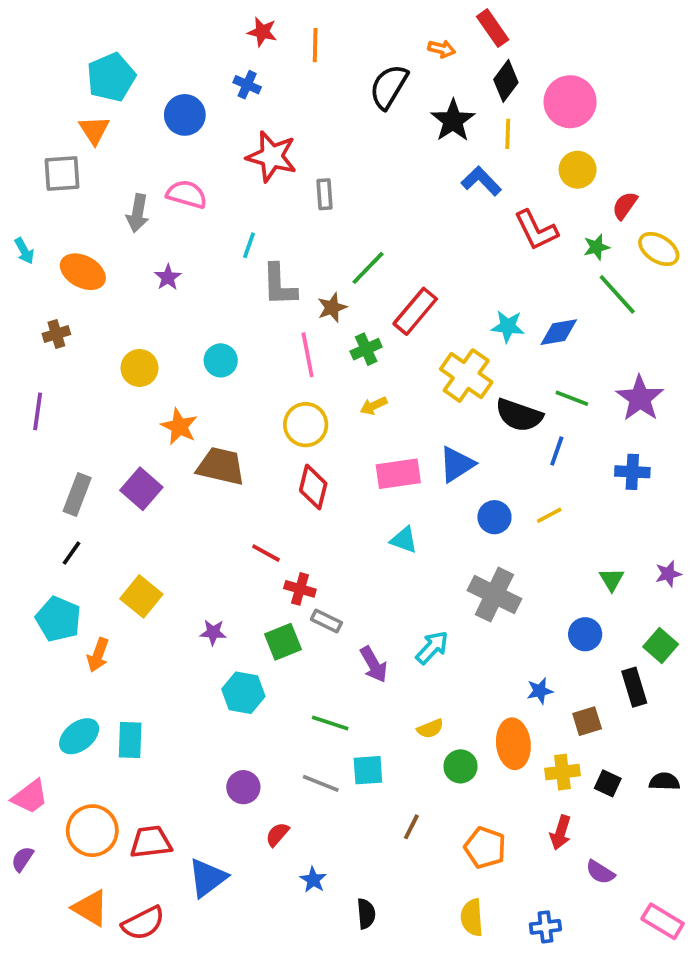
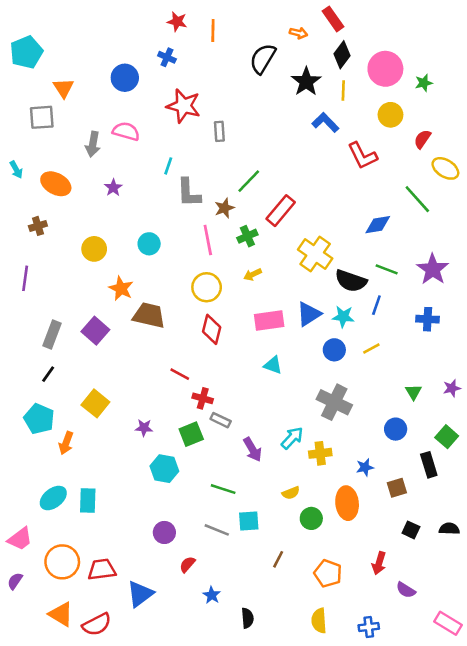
cyan pentagon: (111, 77) -> (26, 52), moved
green star: (596, 247) -> (424, 83), moved
cyan star: (508, 326) -> (343, 317), moved
yellow cross: (562, 772) -> (320, 453), moved

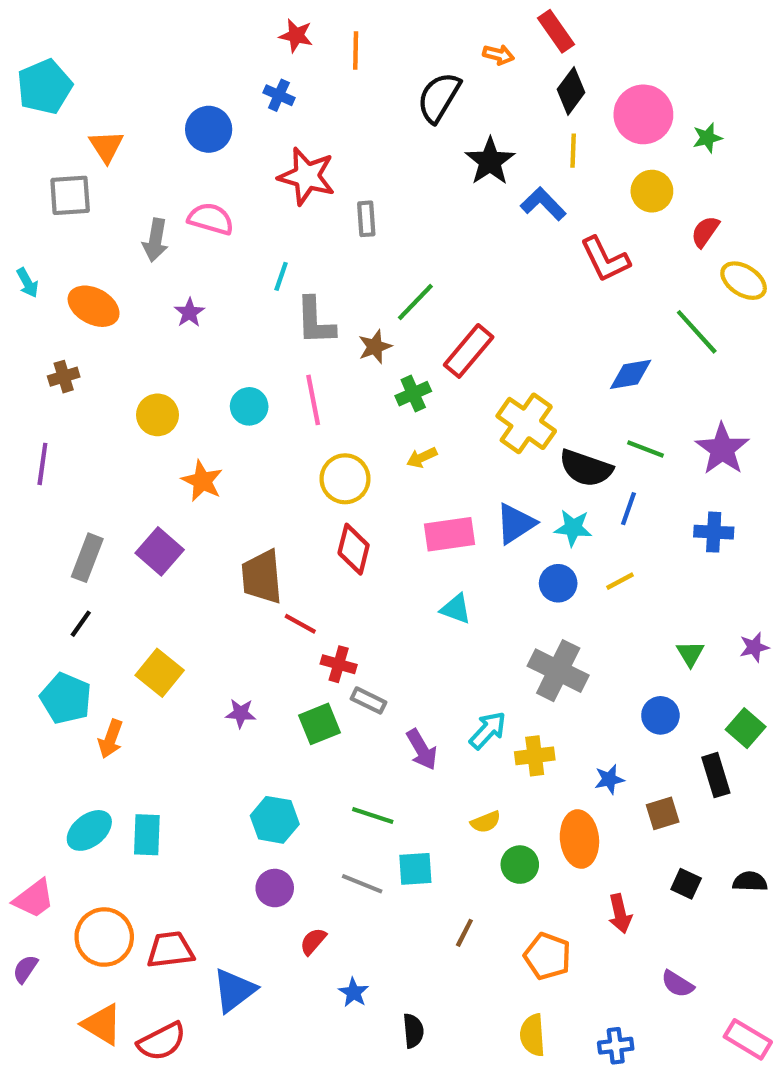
black star: (306, 82) -> (490, 161), moved
pink line: (208, 240) -> (313, 400), moved
brown trapezoid: (149, 315) -> (262, 577), moved, turned -108
cyan hexagon: (164, 469) -> (275, 820), moved
red arrow: (379, 563) -> (620, 914), moved, turned -30

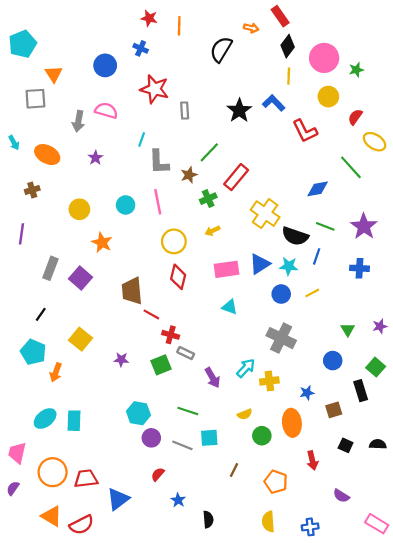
black star: (490, 161) -> (239, 111), moved
gray rectangle: (87, 558) -> (50, 268), moved
purple circle: (275, 888) -> (151, 438), moved
pink trapezoid: (34, 899) -> (17, 453), turned 140

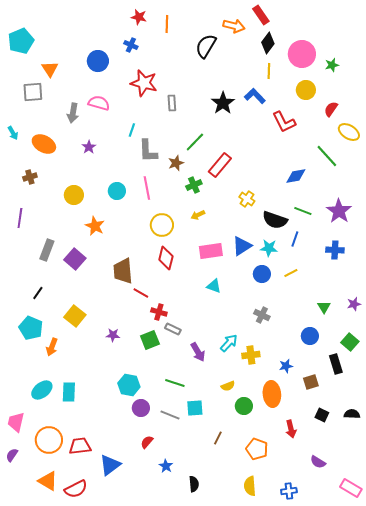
orange arrow: (251, 28) -> (234, 26), size x1.5
yellow cross: (265, 214) -> (247, 199), size x0.6
gray cross: (281, 338) -> (262, 315), size x0.6

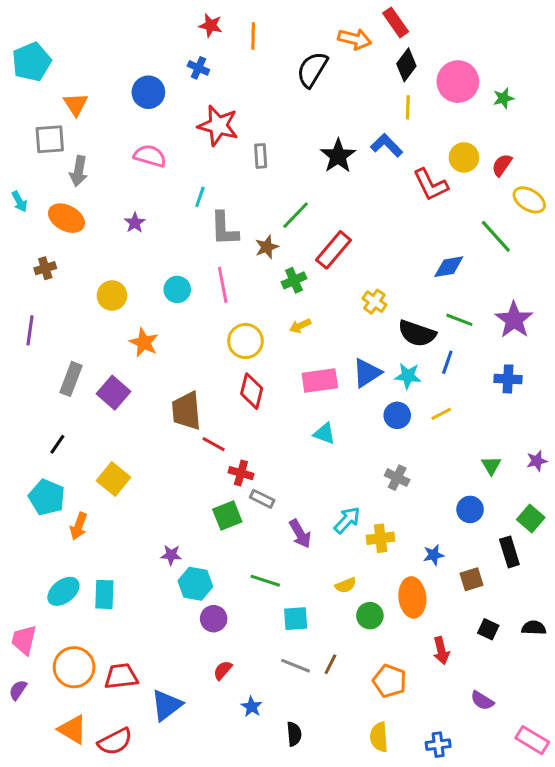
yellow circle: (306, 90) -> (464, 157), moved
gray arrow: (73, 113) -> (79, 171), moved
purple star: (113, 335) -> (171, 555), moved
gray line: (170, 415) -> (296, 666), moved

